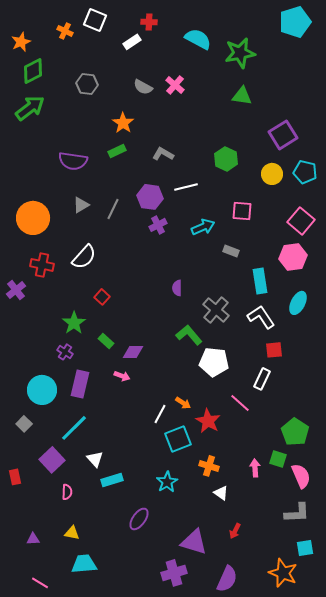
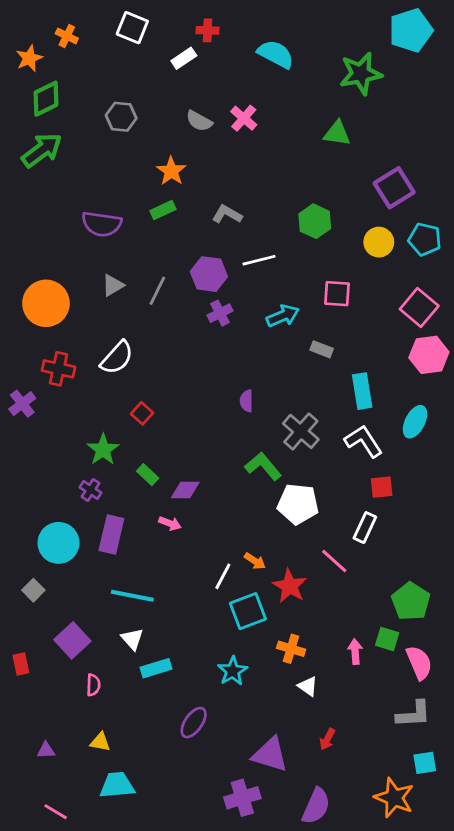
orange cross: (65, 31) -> (67, 36), moved
green star: (240, 53) -> (361, 74), moved
pink hexagon: (293, 257) -> (429, 355), moved
cyan line: (74, 428) -> (132, 596), moved, turned 56

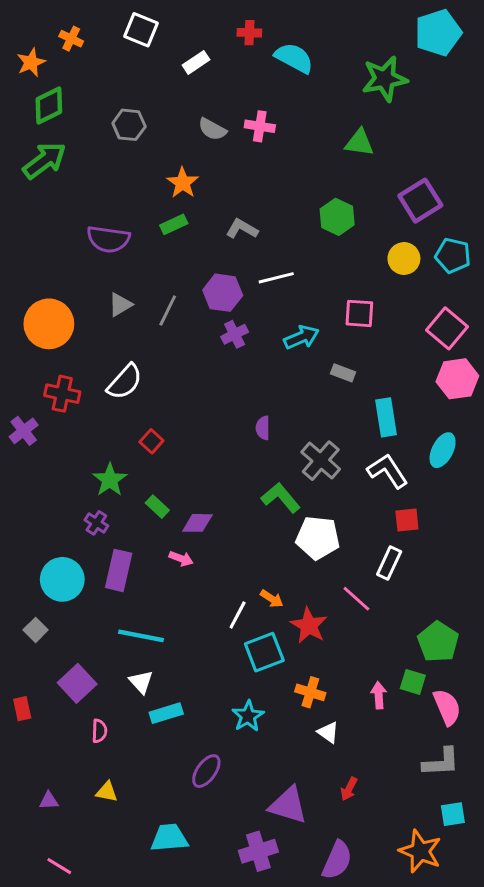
red cross: (208, 30) -> (249, 33), moved
pink cross: (244, 118) -> (260, 126), turned -32
green hexagon: (315, 221) -> (337, 217), moved
cyan trapezoid: (117, 785) -> (169, 838), moved

